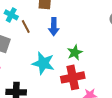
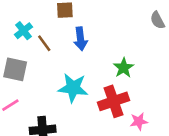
cyan cross: (11, 15) -> (24, 31), turned 32
green star: (75, 52) -> (124, 68), moved

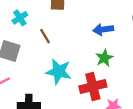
blue arrow: (81, 39) -> (103, 29), moved, turned 84
brown line: (44, 43) -> (45, 36), moved

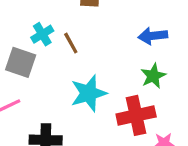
cyan cross: (20, 18) -> (42, 34), moved
cyan star: (59, 72) -> (89, 93), turned -30

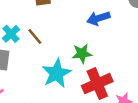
green star: (153, 76) -> (82, 54), moved, turned 30

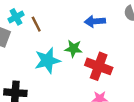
red cross: (97, 84) -> (99, 66), moved, turned 30

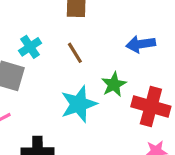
brown line: (36, 24) -> (75, 53), moved
green star: (73, 49) -> (114, 84), turned -30

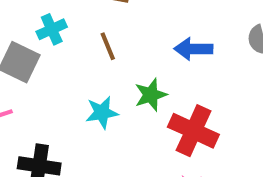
cyan star: (79, 104) -> (102, 112), size x0.7

